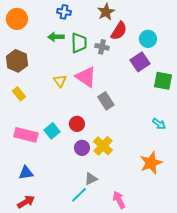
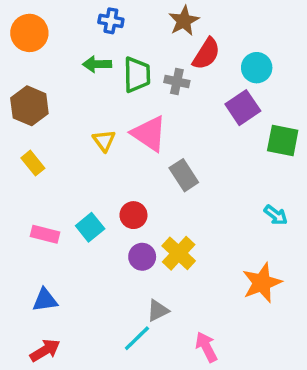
pink rectangle: (26, 135) -> (45, 234), size x0.7

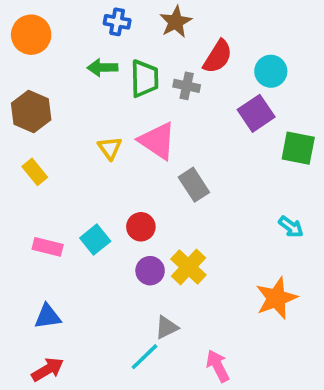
brown star: (184, 21) -> (176, 22), moved

